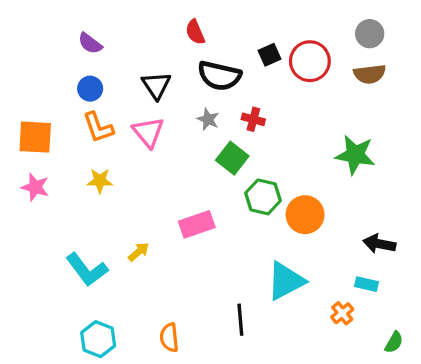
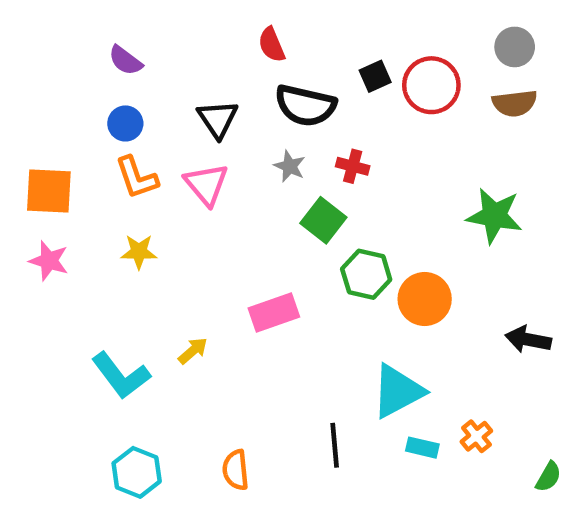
cyan rectangle: (366, 284) -> (422, 448), moved

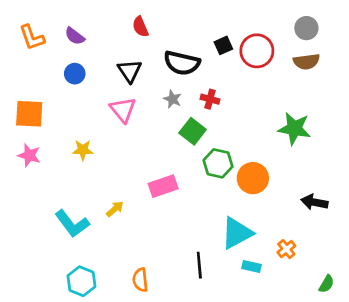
red semicircle: (272, 45) -> (140, 27), moved
orange L-shape: (137, 177) -> (32, 37), moved
orange cross: (476, 436) -> (286, 249), moved

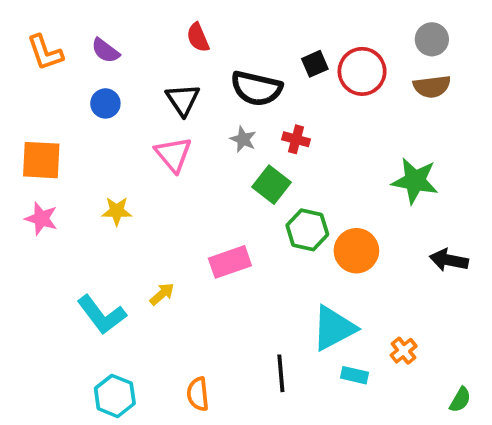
black arrow: (314, 202) -> (449, 260), moved

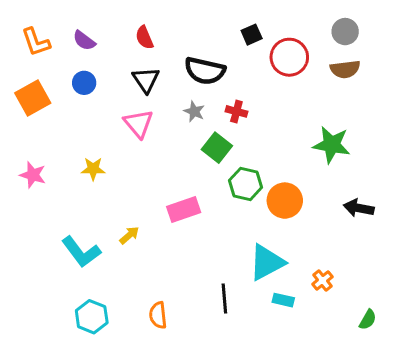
red semicircle: (198, 37) -> (144, 38), moved
black square: (315, 64) -> (252, 35), moved
orange square: (41, 160) -> (33, 98), moved, turned -32

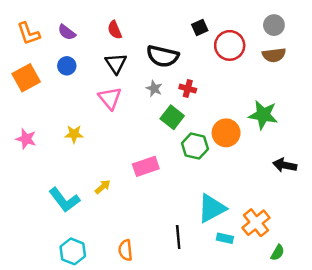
orange circle: (285, 201) -> (226, 133), moved
orange cross: (322, 280) -> (256, 223), size x1.6
green semicircle: (368, 320) -> (278, 253), moved

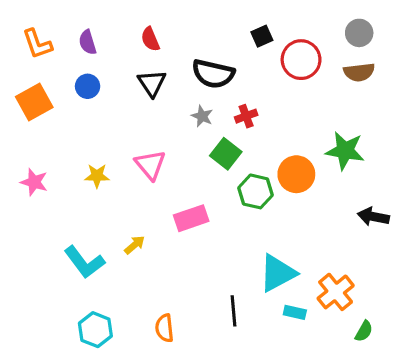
purple semicircle: (67, 32) -> (88, 42), turned 36
red cross: (188, 89) -> (246, 116), turned -35
pink triangle: (110, 98) -> (150, 165), moved

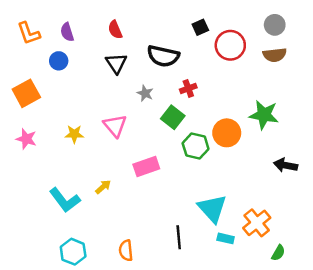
blue circle: (88, 86) -> (59, 61), moved
orange square: (34, 102) -> (26, 93), moved
gray star: (202, 116) -> (145, 93), moved
cyan triangle: (278, 273) -> (212, 208), turned -44

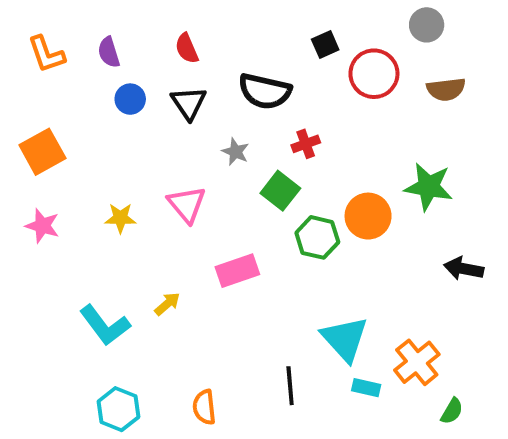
gray circle: (275, 25) -> (427, 25), moved
blue circle: (59, 61) -> (130, 99), moved

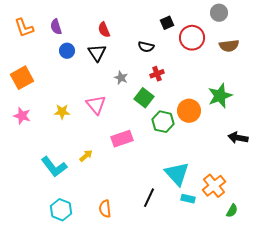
red semicircle: (187, 48) -> (104, 30), moved
black semicircle: (265, 91) -> (146, 47), moved, size x0.6
green star: (429, 187) -> (220, 96), turned -30
black line: (290, 386) -> (149, 198), turned 30

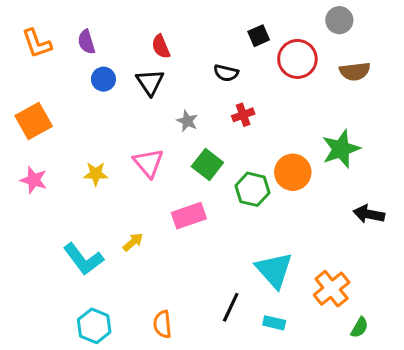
green square: (144, 98) -> (207, 164), moved
cyan rectangle: (188, 199) -> (274, 323), moved

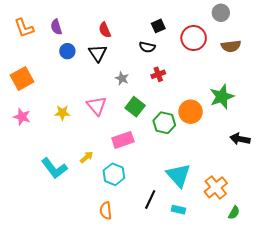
black square: (259, 36) -> (158, 26), moved
cyan hexagon: (94, 326) -> (114, 174), moved

